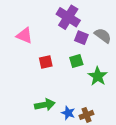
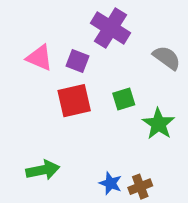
purple square: (81, 38) -> (77, 61), moved
red square: (46, 62) -> (74, 101), size x1.5
green arrow: (45, 105) -> (43, 170), moved

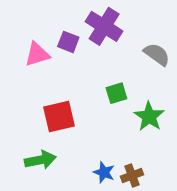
pink triangle: (39, 58) -> (37, 54), turned -40
purple square: (77, 61) -> (68, 42), moved
red square: (74, 101) -> (59, 116), moved

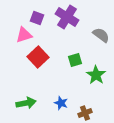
purple square: (68, 42) -> (37, 18), moved
red square: (59, 116) -> (38, 57), moved, turned -30
blue star: (104, 172) -> (61, 103), moved

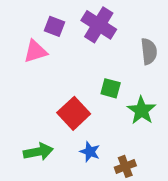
gray semicircle: (101, 35) -> (149, 51), turned 48
red square: (38, 57) -> (74, 113), moved
green square: (75, 60) -> (111, 88), turned 32

